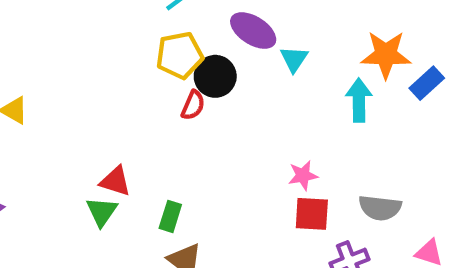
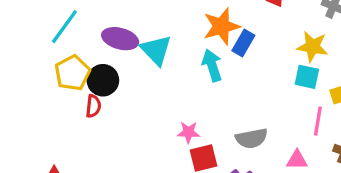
cyan triangle: (294, 59) -> (156, 50), size x1.5
blue rectangle: (427, 83) -> (243, 43), moved
pink star: (303, 175) -> (189, 132), turned 30

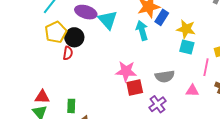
yellow star: (313, 47) -> (186, 29), moved
cyan square: (307, 77) -> (187, 47), moved
pink star: (189, 132) -> (126, 71), size x1.5

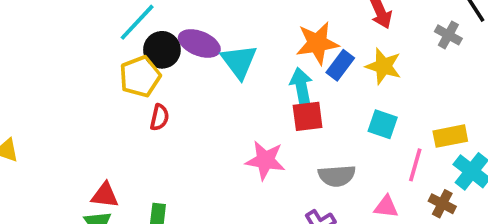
yellow star: (186, 29) -> (383, 66), moved
black circle: (74, 37) -> (162, 50), moved
red square: (135, 87) -> (308, 116), moved

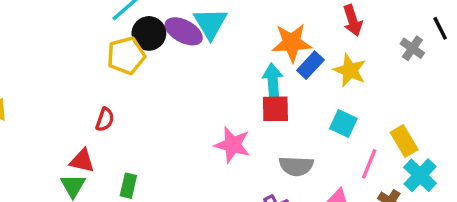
cyan triangle: (239, 61) -> (210, 23), moved
red semicircle: (160, 117) -> (105, 120), moved
yellow rectangle: (450, 136) -> (404, 141), turned 64

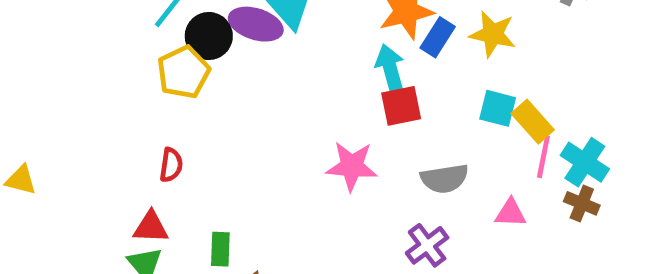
yellow rectangle: (404, 141) -> (533, 122), moved
cyan cross: (420, 175) -> (585, 162), moved

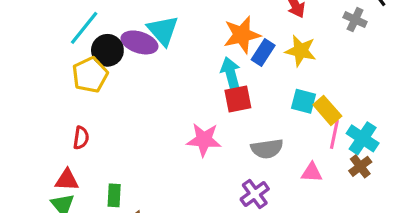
brown cross: (582, 203) -> (360, 166), turned 30

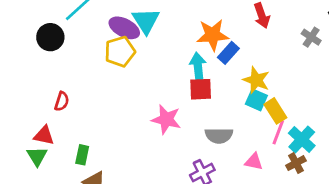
black circle: (107, 50) -> (50, 37), moved
yellow star: (301, 51) -> (256, 80), moved
yellow pentagon: (90, 75) -> (120, 52), moved

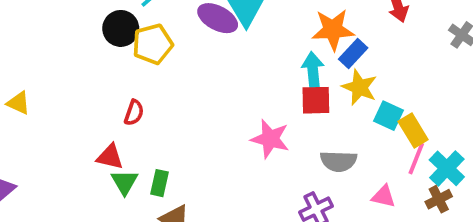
yellow pentagon: (120, 52) -> (153, 44), moved
yellow star: (256, 80) -> (359, 87), moved
green triangle: (37, 156) -> (124, 182), moved

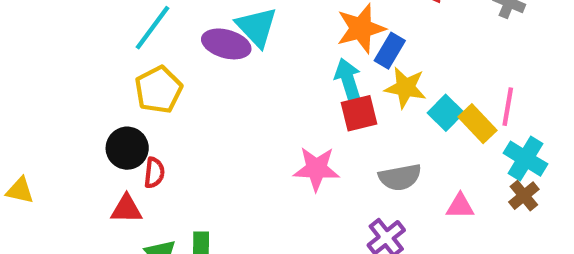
black circle: (121, 28) -> (127, 148), moved
cyan square: (388, 116) -> (446, 113), turned 32
red triangle: (110, 157) -> (126, 209), moved
pink line: (416, 158) -> (508, 107), moved

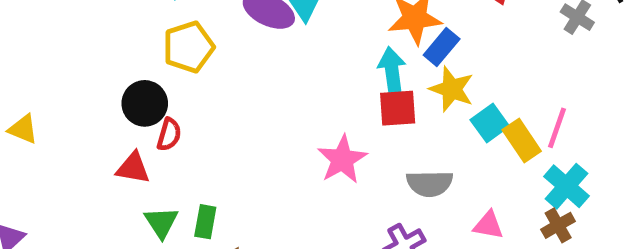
pink star: (316, 169) -> (342, 159), turned 30

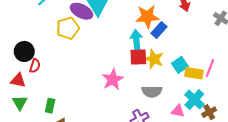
yellow pentagon: (189, 47) -> (68, 28), moved
yellow star: (452, 89) -> (154, 59), moved
yellow rectangle: (522, 140) -> (194, 73), turned -48
cyan cross: (566, 186) -> (194, 100), moved
green triangle: (161, 222) -> (20, 103), moved

